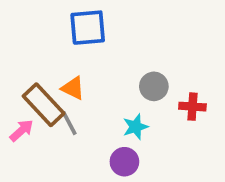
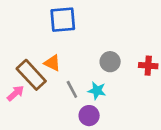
red cross: (192, 107) -> (148, 66), moved
gray line: (69, 123) -> (72, 89), moved
cyan star: (135, 127) -> (97, 91), turned 30

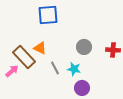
purple circle: (89, 116) -> (82, 88), moved

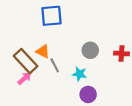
gray line: (55, 68) -> (55, 65), moved
pink arrow: (12, 71) -> (25, 78), moved

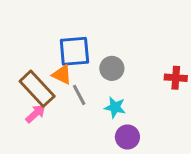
blue square: (51, 16) -> (74, 51), moved
gray circle: (90, 50) -> (112, 68), moved

